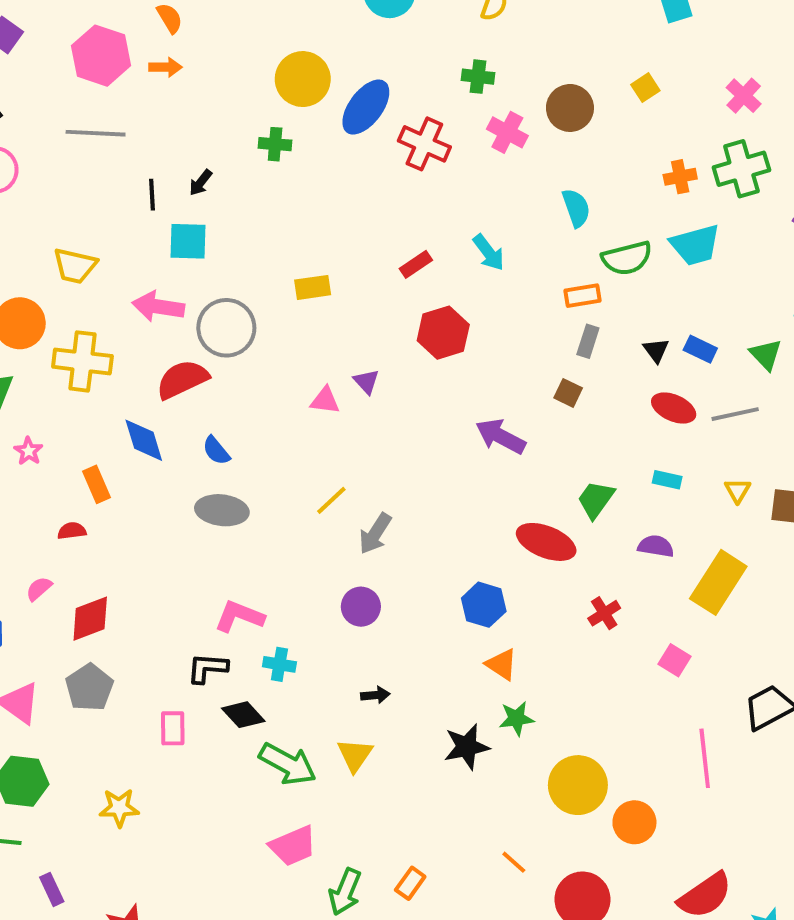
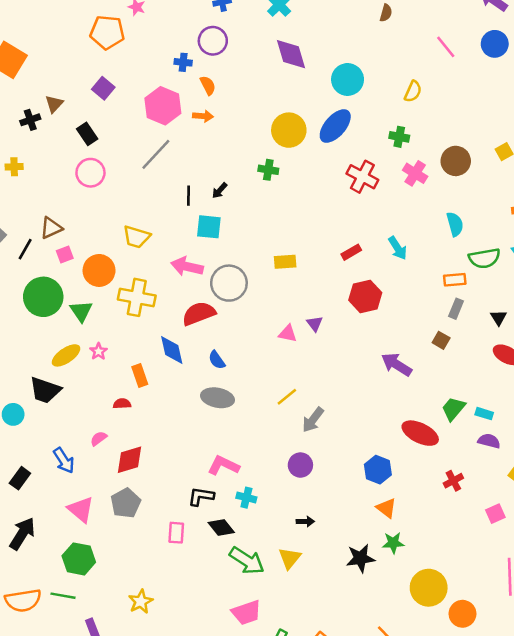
blue ellipse: (366, 107) -> (335, 126), moved
gray line: (96, 133) -> (156, 154), turned -54
cyan rectangle: (667, 480) -> (484, 414), moved
pink square: (675, 660) -> (495, 514), turned 30
yellow star: (119, 808) -> (141, 602), moved, turned -30

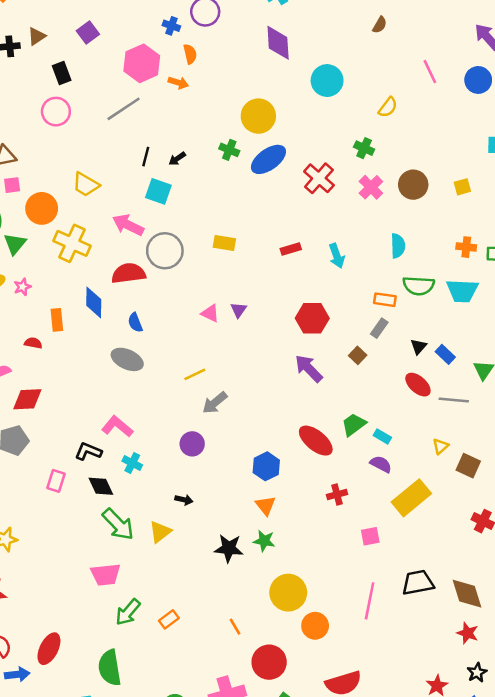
blue ellipse: (335, 126) -> (268, 159), moved
red hexagon: (365, 296) -> (312, 318), moved

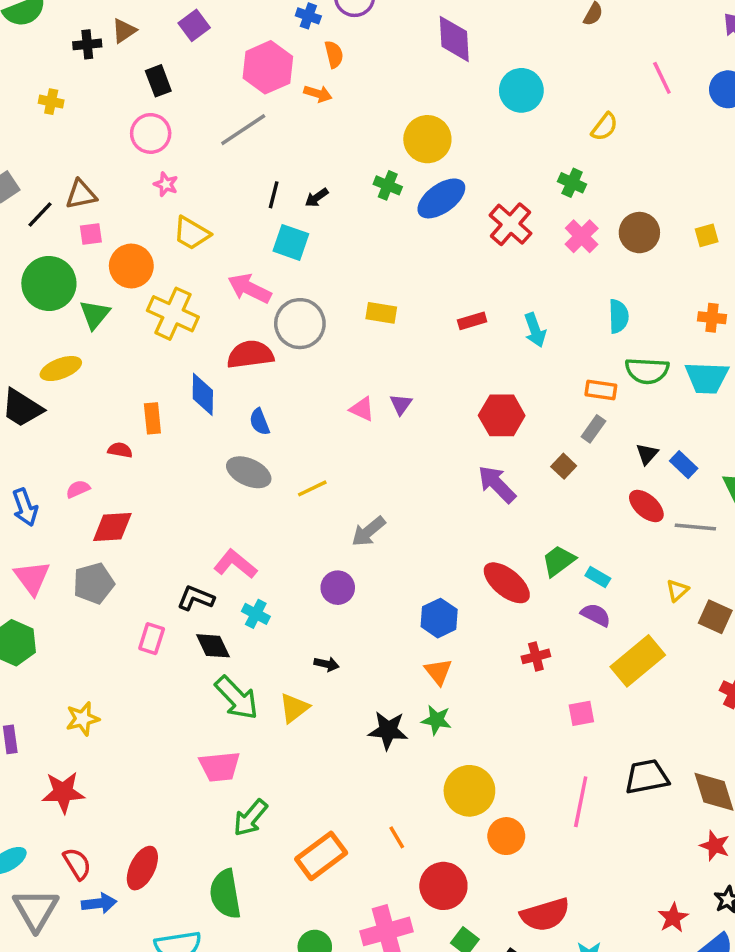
pink star: (22, 287) -> (166, 184), moved, turned -30
yellow line: (195, 374) -> (312, 488), moved
orange rectangle: (169, 619) -> (321, 856), moved, size x1.8

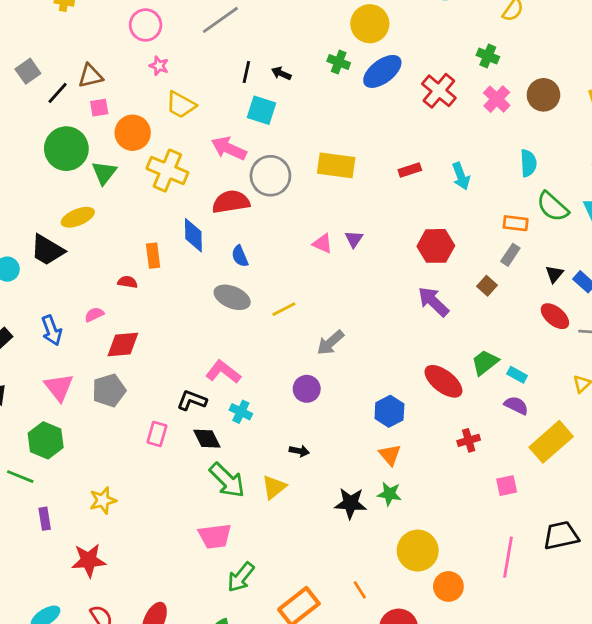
black arrow: (317, 198) -> (281, 73), turned 60
yellow rectangle: (381, 313) -> (336, 165), size x1.5
green semicircle: (647, 371) -> (553, 207), turned 40

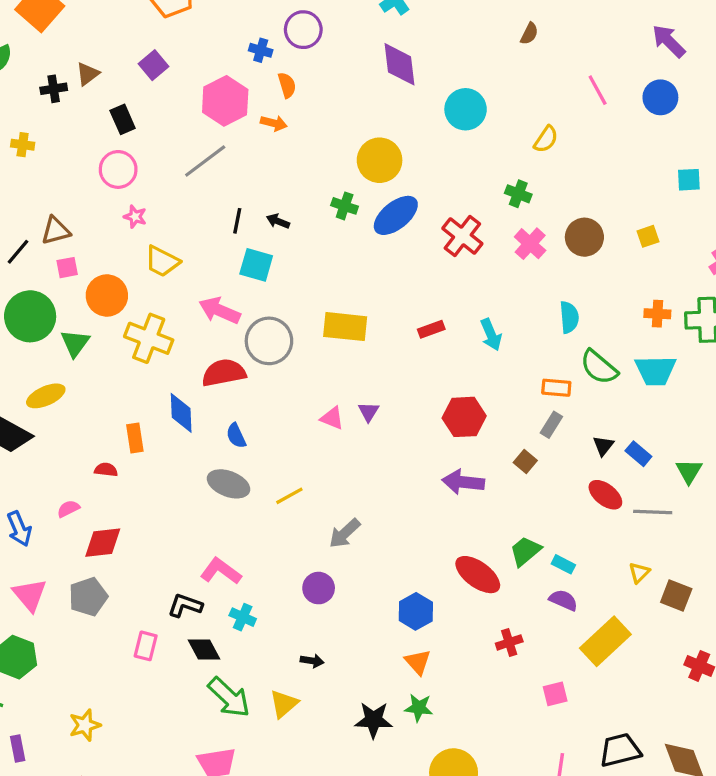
purple arrow: (433, 302) -> (463, 482), turned -36

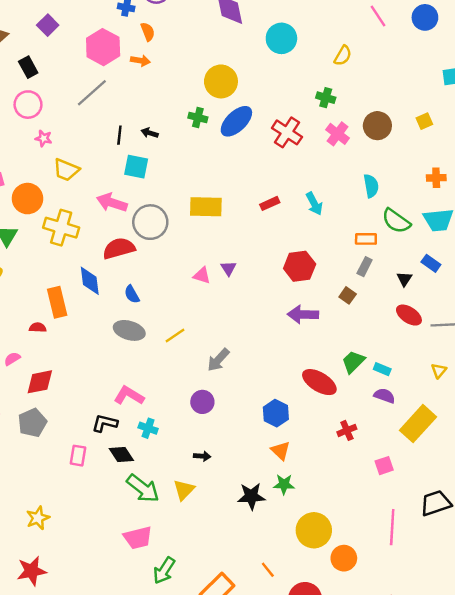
orange rectangle: (135, 438) -> (57, 302), size x1.4
blue rectangle: (638, 454) -> (431, 263), moved

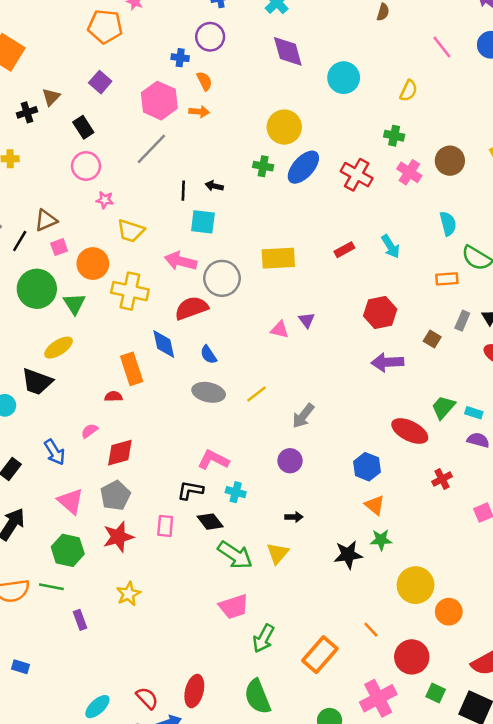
gray rectangle: (365, 267) -> (462, 321), moved
red star: (32, 571) -> (118, 537), moved

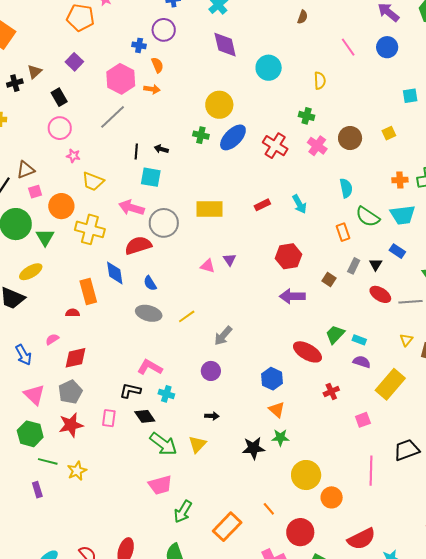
yellow semicircle: (409, 91) -> (320, 81), turned -30
orange rectangle: (447, 279) -> (343, 232), turned 72
green line: (51, 587) -> (48, 461), moved

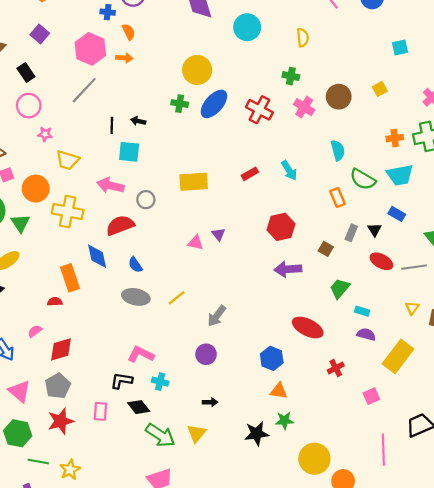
gray circle: (164, 223) -> (146, 200), size x0.6
green trapezoid: (335, 334) -> (340, 288), moved
orange triangle: (277, 410) -> (279, 391), turned -30

